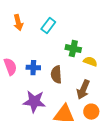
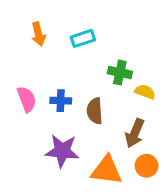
cyan rectangle: (48, 26) -> (83, 38), turned 35

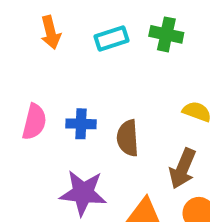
green cross: (120, 73) -> (166, 34), moved
pink semicircle: (27, 99) -> (34, 122), turned 35

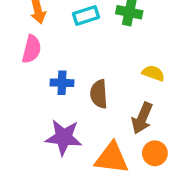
pink semicircle: (34, 122) -> (32, 49), moved

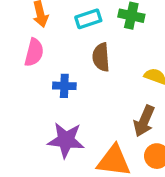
brown semicircle: (99, 94) -> (101, 57), moved

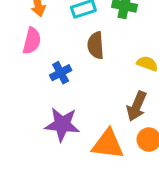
blue cross: (64, 86) -> (61, 73), turned -30

